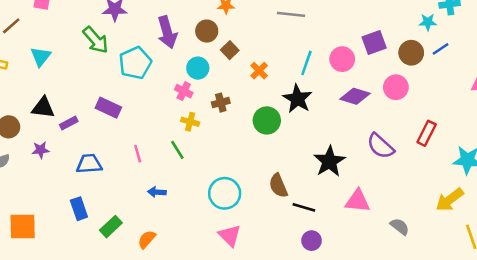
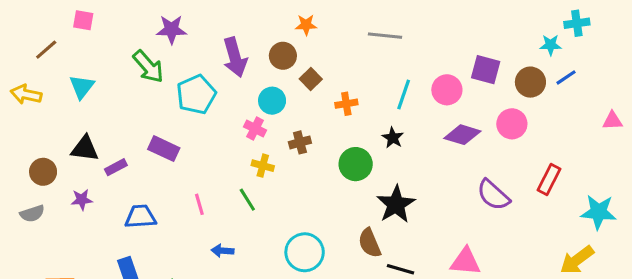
purple square: (374, 43) -> (486, 70), turned 35
orange cross: (259, 71) -> (346, 104), turned 36
black star: (297, 99) -> (393, 138), size x0.6
black star: (329, 161) -> (396, 204), moved

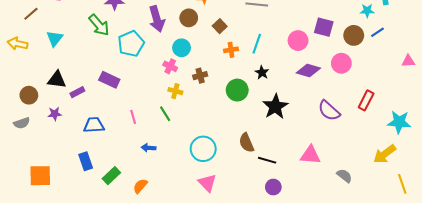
brown square: (311, 79) -> (220, 26), moved
cyan line: (404, 94) -> (257, 44), moved
black star: (396, 204) -> (275, 107), moved

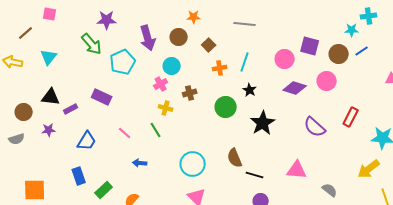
pink cross: (170, 66) -> (161, 84), turned 32
pink line: (133, 117) -> (125, 133), turned -32
blue trapezoid: (94, 125) -> (87, 141), turned 125

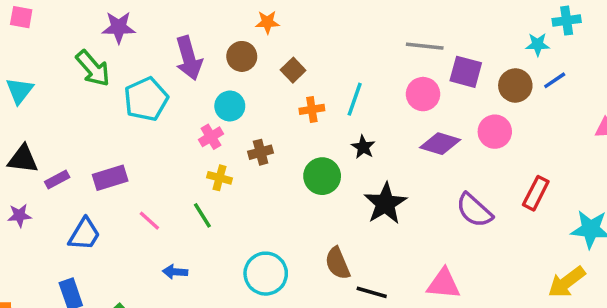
gray line: (245, 24) -> (425, 46), moved
purple rectangle: (102, 97) -> (110, 178), moved, turned -42

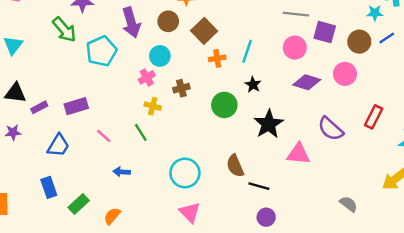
brown square: (293, 70) -> (204, 31), size x1.5
pink triangle: (444, 284) -> (298, 154), moved

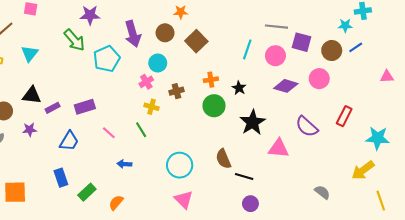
cyan line: (247, 51) -> (247, 49), moved
orange cross: (217, 58) -> (211, 80), moved

